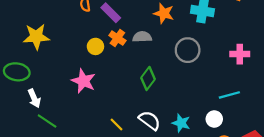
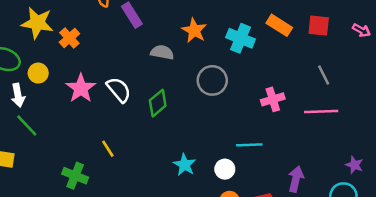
orange cross: (117, 38) -> (69, 38), moved
yellow circle: (95, 46) -> (38, 73), moved
pink cross: (240, 54) -> (273, 99), turned -30
white semicircle: (150, 120) -> (119, 90), moved

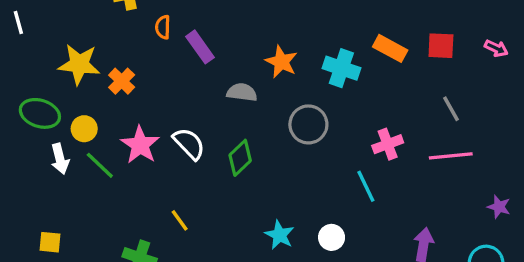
green line: (27, 125) -> (100, 165), moved
cyan line: (249, 145) -> (366, 186), moved, turned 70
purple star: (354, 165) -> (499, 207), moved

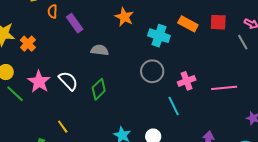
orange star: (281, 62) -> (124, 17), moved
gray line: (451, 109) -> (243, 42), moved
gray circle: (308, 124) -> (152, 71), moved

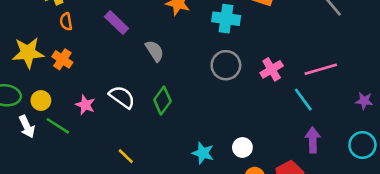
orange semicircle: (52, 11) -> (66, 22), moved
gray semicircle: (100, 50) -> (155, 51), turned 60
pink star: (39, 82) -> (85, 105), size x0.7
cyan line: (174, 106) -> (303, 100), moved

